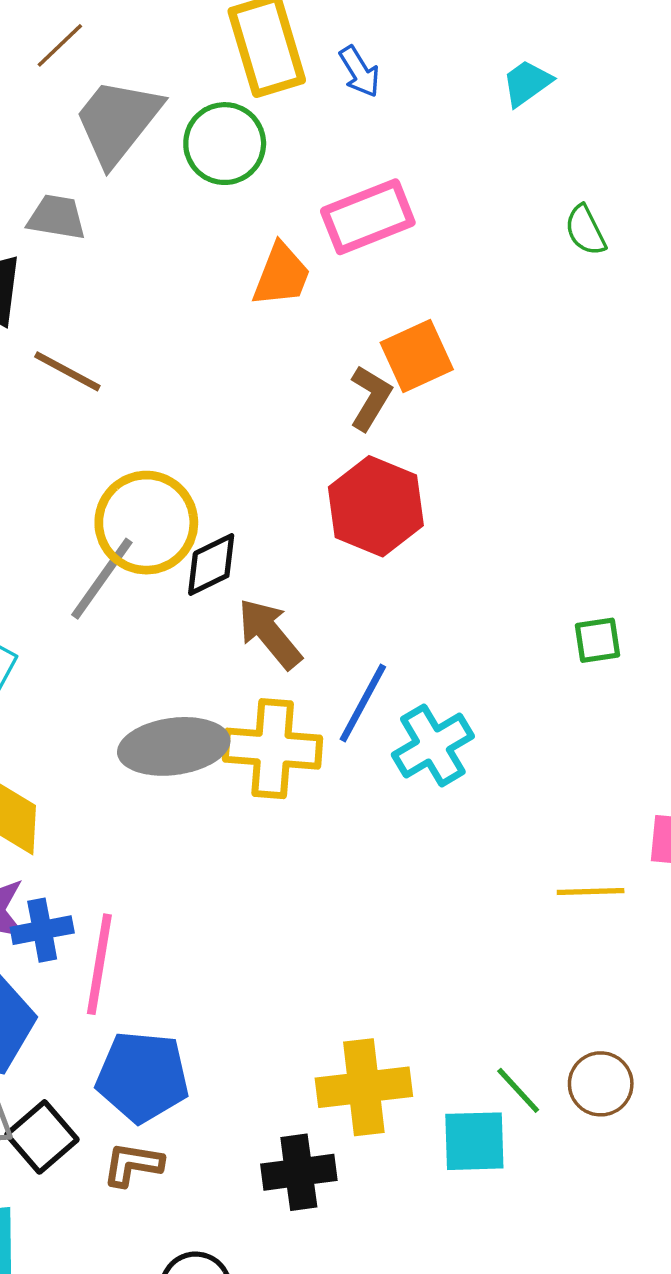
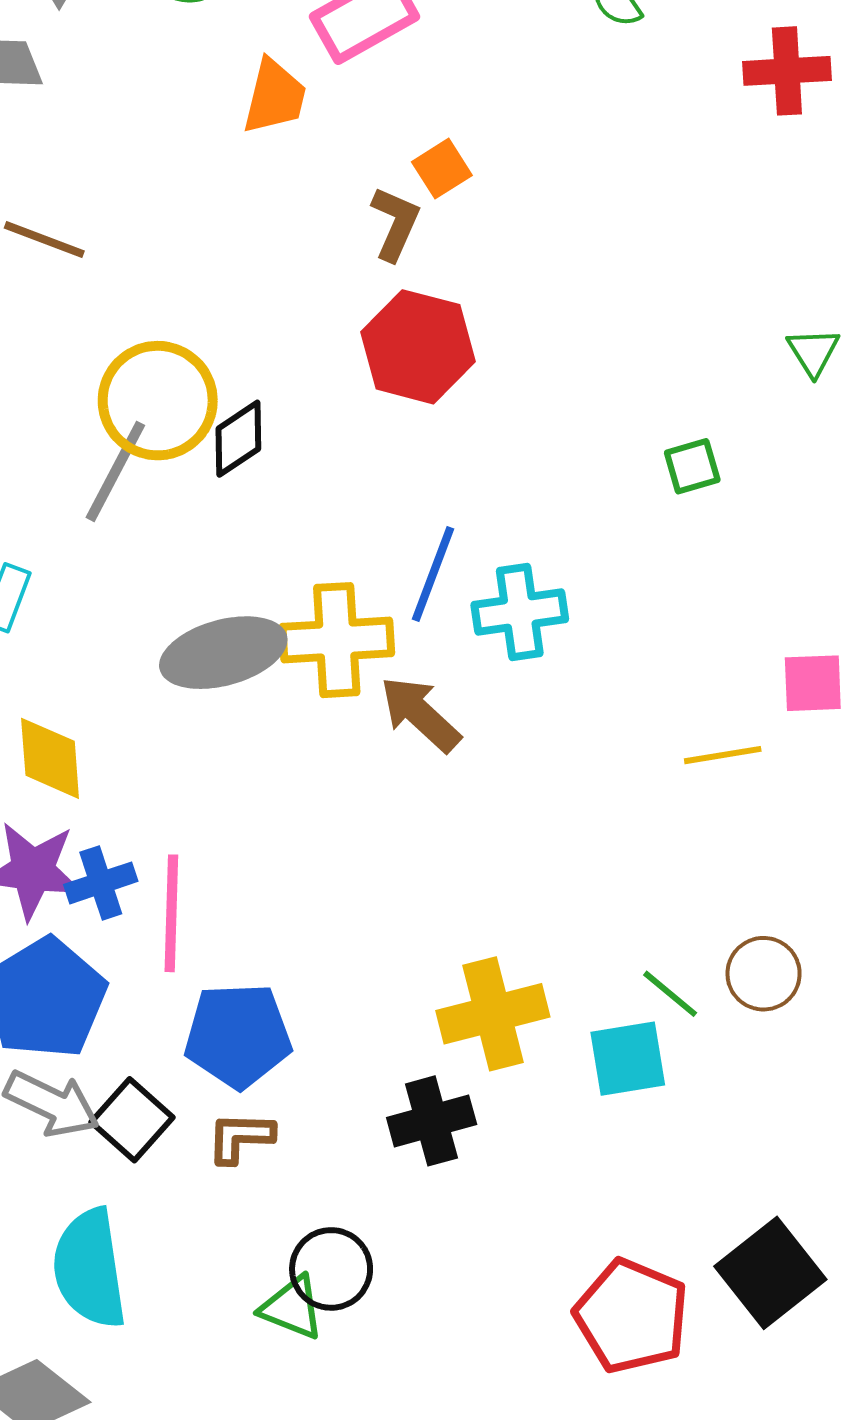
orange square: (417, 356) -> (442, 169), size x0.7
brown arrow: (270, 634) -> (420, 714), moved
cyan cross: (433, 745) -> (520, 612), turned 30

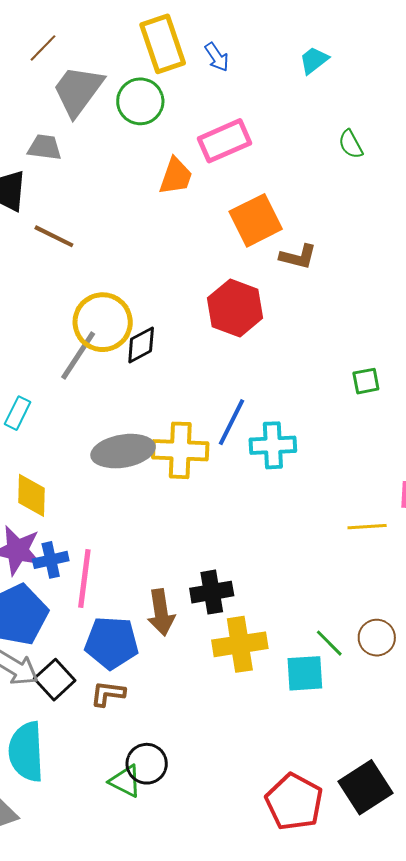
orange square: (442, 169) -> (256, 220), size x1.8
brown L-shape: (395, 224) -> (298, 257), moved, turned 75
brown arrow: (420, 714) -> (161, 612), moved, turned -147
black cross: (432, 1121) -> (212, 592), moved

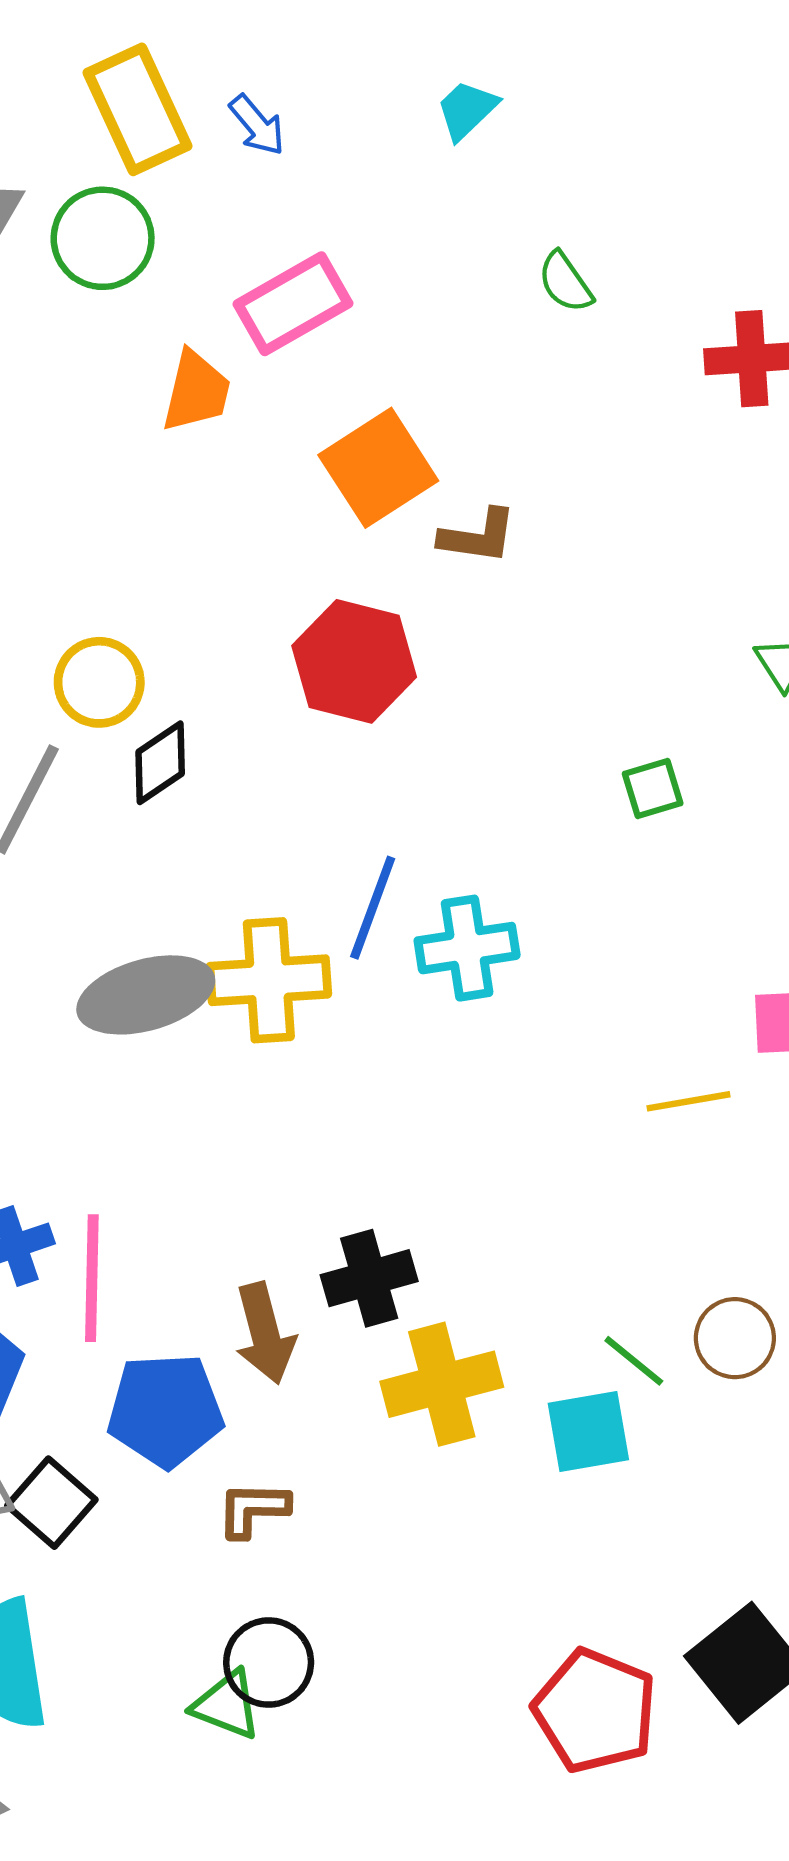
yellow circle: (103, 322) -> (99, 682), moved, size x0.7
brown L-shape: (108, 694) -> (253, 1509), moved

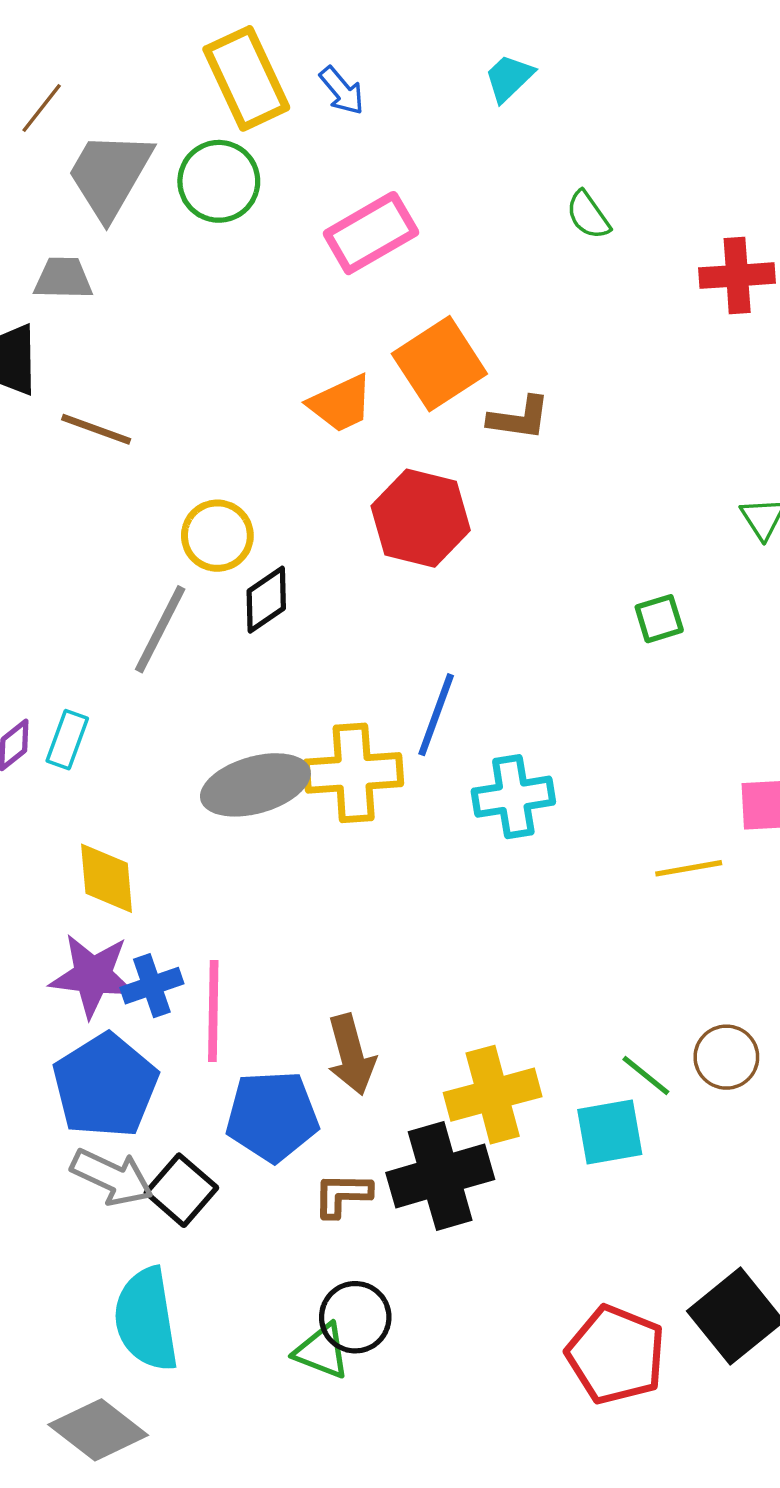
orange trapezoid: (196, 391) -> (341, 403), moved, turned 52
cyan cross: (467, 948) -> (513, 797), moved
black cross: (369, 1278) -> (440, 1176), moved, size x1.4

